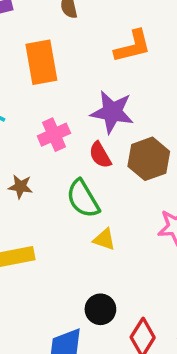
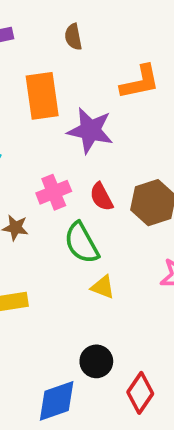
purple star: (112, 112) -> (90, 130), moved
pink cross: (54, 135) -> (54, 192), moved

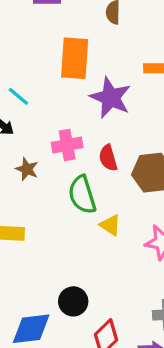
yellow triangle: (103, 287) -> (110, 225), moved

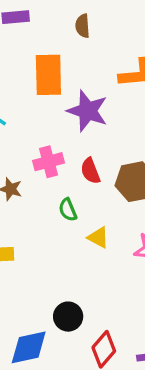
green semicircle: (82, 195) -> (68, 210), size x0.6

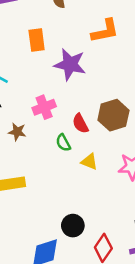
orange rectangle: (48, 75) -> (37, 40), size x0.7
red semicircle: (90, 171) -> (80, 123), moved

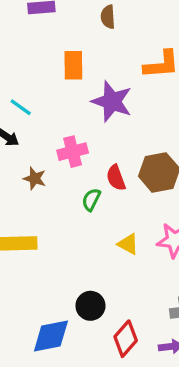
green semicircle: (63, 143) -> (91, 200), turned 48
yellow triangle: (89, 162) -> (128, 244), moved

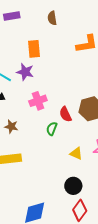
purple star: (112, 101) -> (25, 72), moved, size x0.7
brown star: (35, 178) -> (11, 126), moved
black circle: (90, 306) -> (73, 186), moved

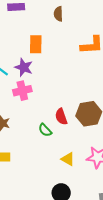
pink cross: (38, 101) -> (22, 91), moved
green semicircle: (52, 129) -> (45, 130), turned -72

